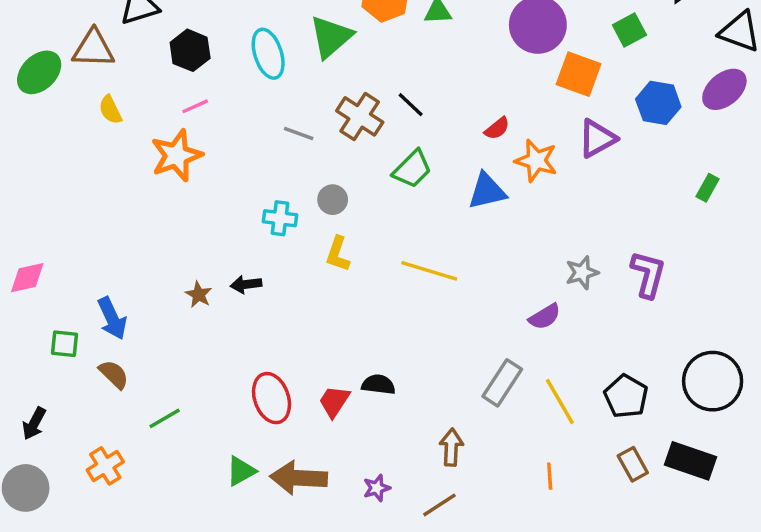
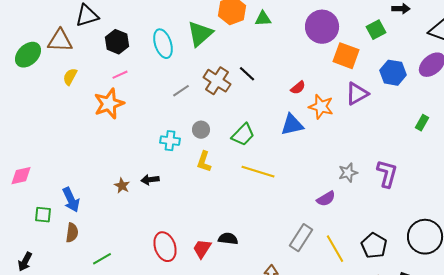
yellow semicircle: (110, 110) -> (70, 77), turned 54
gray line: (299, 133) -> (181, 91), turned -54
green trapezoid: (412, 169) -> (243, 135), moved
brown semicircle: (114, 374) -> (72, 233), turned 54

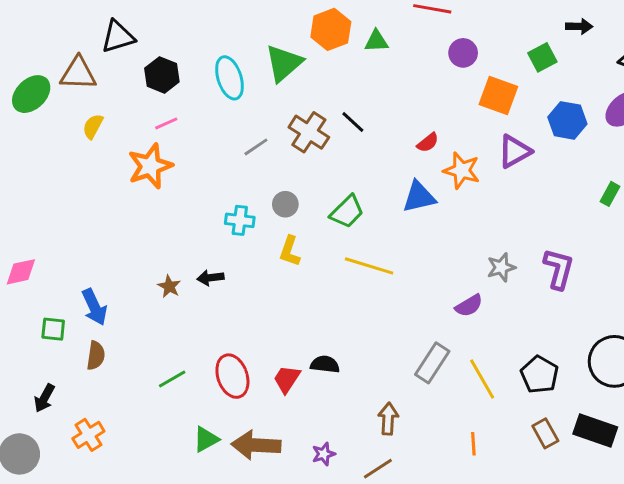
purple circle: (322, 27) -> (463, 53), size x0.6
green line: (102, 259) -> (172, 379), moved
black arrow: (25, 262) -> (44, 398), moved

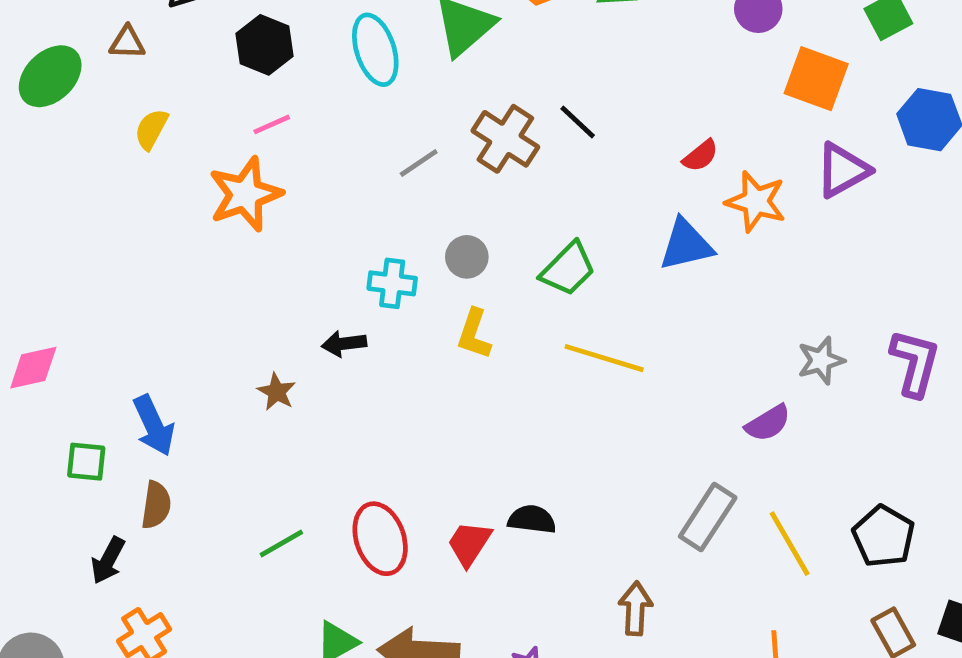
brown triangle: (78, 73) -> (127, 43), size x0.6
black arrow: (210, 278) -> (344, 344), moved
black arrow: (44, 398) -> (108, 560), moved

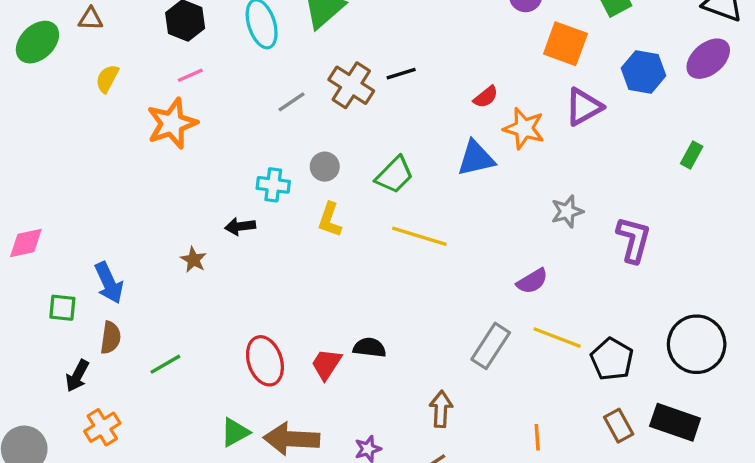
black line: (578, 122) -> (401, 74), turned -60
gray star: (821, 360) -> (567, 211), moved
green line: (281, 544) -> (165, 364), moved
yellow line: (790, 544) -> (557, 338), moved, turned -39

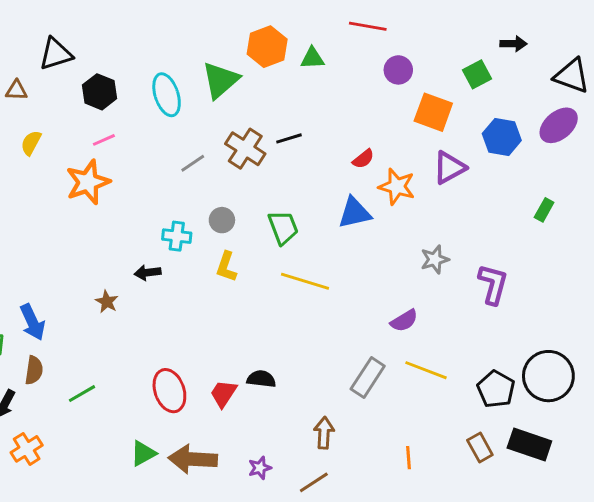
green trapezoid: (394, 175) -> (283, 227), turned -66
black pentagon: (612, 359) -> (496, 389), moved

